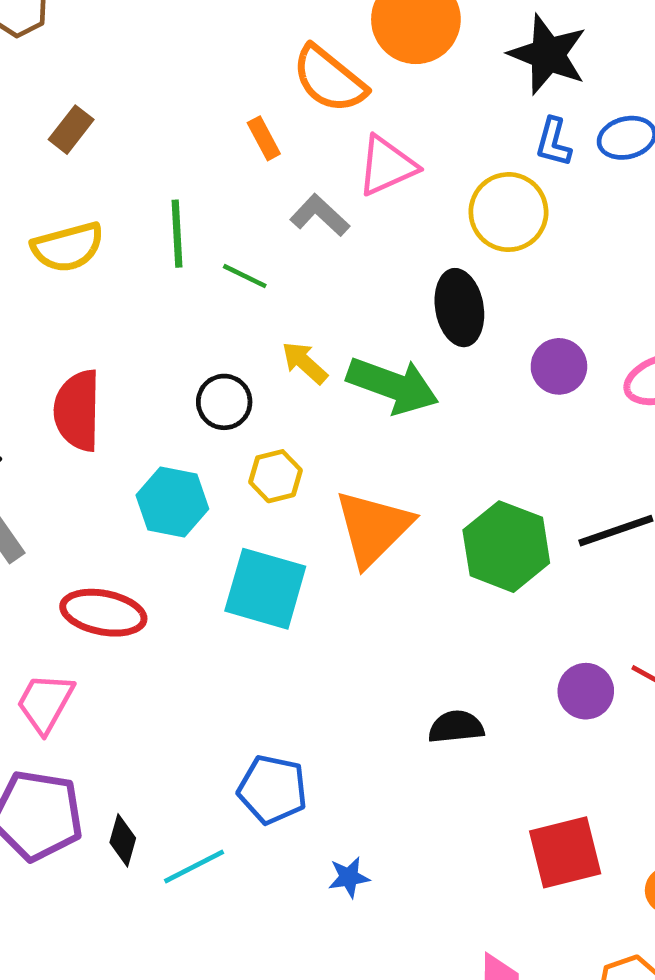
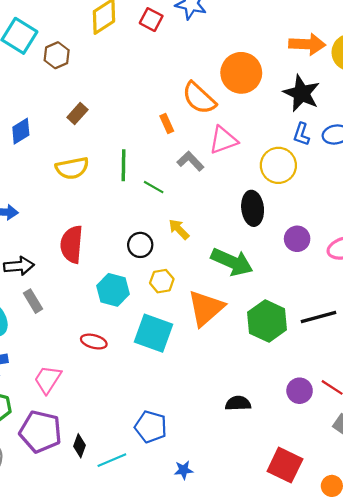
green arrow: (393, 385) -> (232, 262), moved
red ellipse: (103, 613) -> (94, 342), moved, size x0.7
red square: (565, 852) -> (285, 465), turned 36

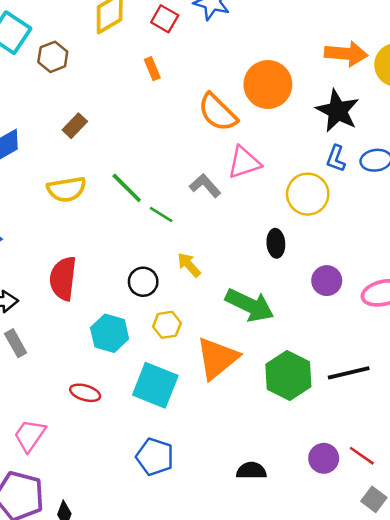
orange rectangle: (167, 124) -> (152, 69), moved
green line: (123, 165) -> (127, 188), turned -48
black ellipse: (253, 208) -> (276, 243), size x0.7
blue pentagon: (151, 427) -> (155, 457), moved

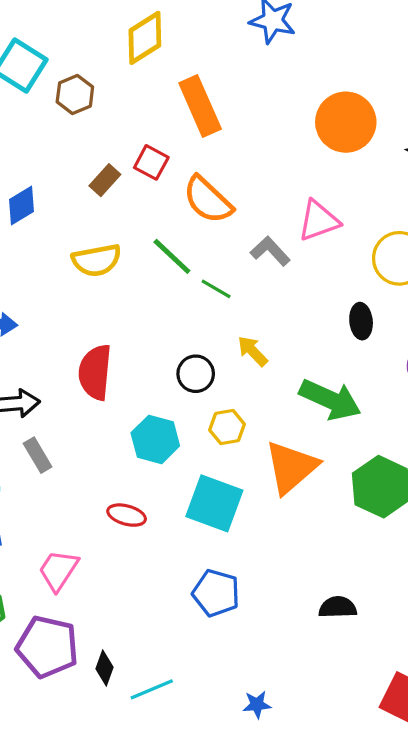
red square: (165, 19) -> (151, 162), moved
orange rectangle: (152, 69) -> (200, 106), size x2.0
orange semicircle: (218, 112) -> (208, 200), moved

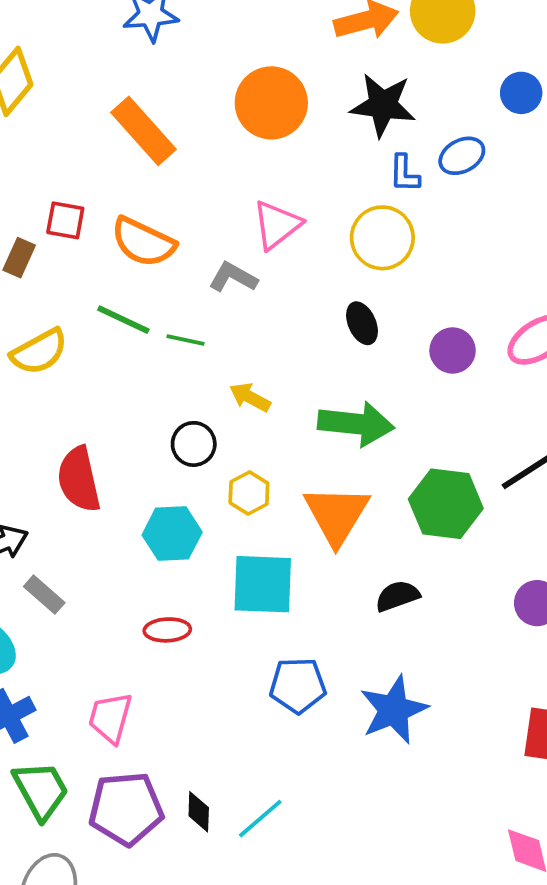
orange rectangle: (200, 106) -> (143, 131), moved
black semicircle: (338, 607) -> (397, 596), moved
blue star: (257, 705) -> (394, 710), moved, size x2.0

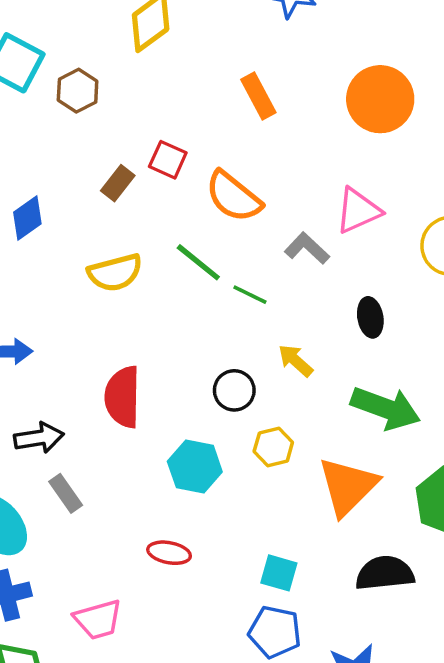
orange rectangle: (143, 131) -> (258, 96), size x0.7
black ellipse: (362, 323) -> (370, 317), moved
cyan square: (263, 584) -> (279, 573), moved, size x0.6
black semicircle: (397, 596) -> (385, 573), size x1.4
pink trapezoid: (110, 718) -> (98, 619), turned -135

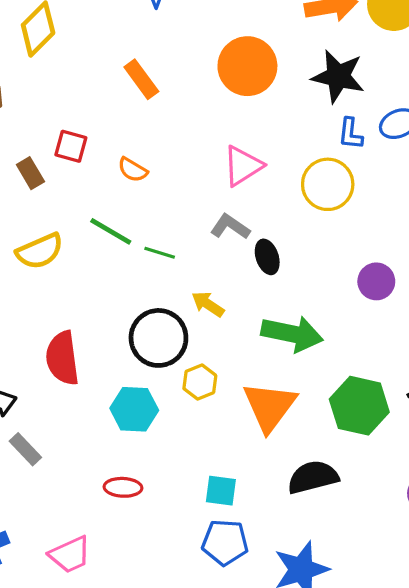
brown rectangle: (118, 183) -> (30, 173), turned -60
orange semicircle: (233, 197) -> (133, 170), size x0.6
gray L-shape: (307, 248) -> (230, 227), moved
black circle: (234, 390) -> (158, 338), size x1.6

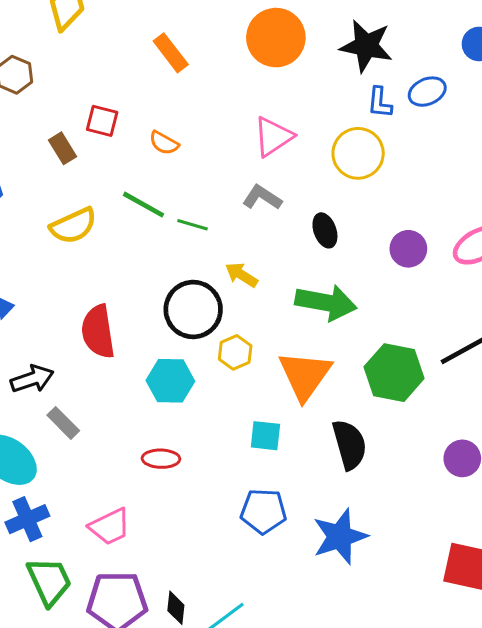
black ellipse: (267, 257) -> (325, 230), moved
black semicircle: (313, 477) -> (349, 445), turned 90
cyan square: (221, 491) -> (265, 436), moved

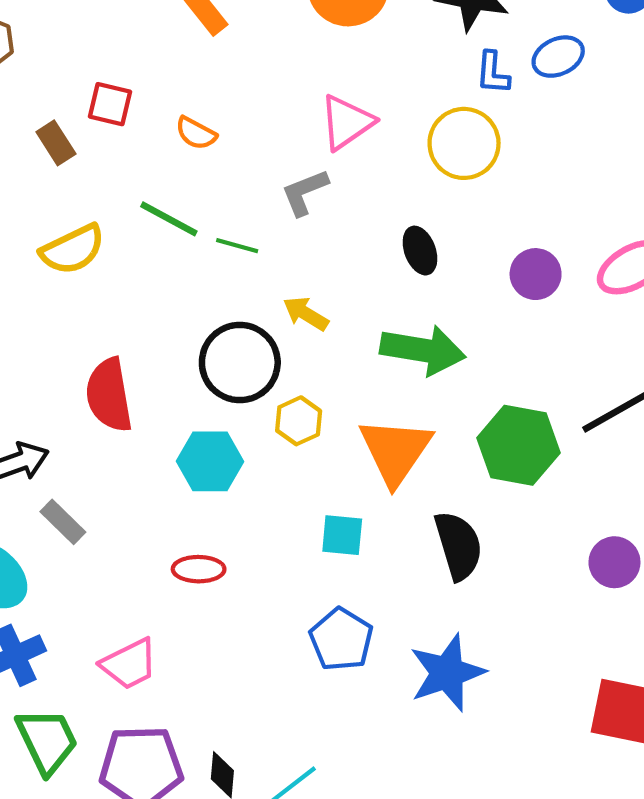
gray L-shape: (262, 197) -> (305, 192), moved, turned -54
blue pentagon: (264, 511) -> (341, 639), turned 30

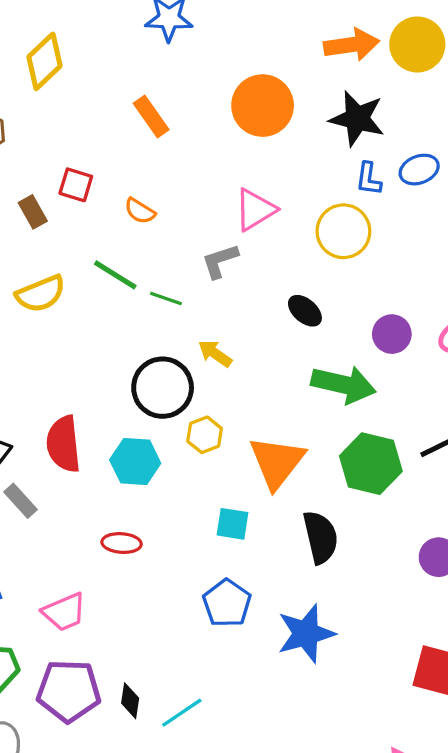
black ellipse: (420, 251) -> (305, 311), turned -32
green arrow: (423, 350) -> (344, 384), moved
red semicircle: (109, 395) -> (63, 444), moved

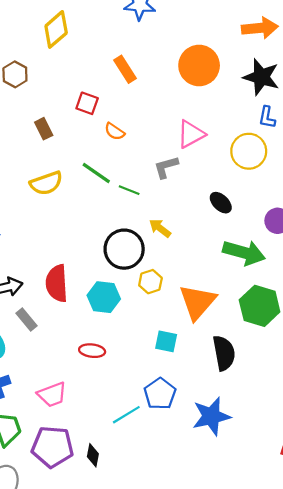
red square: (76, 185) -> (87, 103), moved
cyan line: (182, 713) -> (126, 415), moved

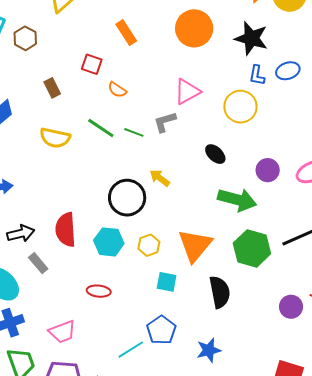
yellow semicircle: (46, 183) -> (55, 138), turned 32
green line: (129, 190) -> (134, 132), moved
yellow hexagon: (150, 282) -> (149, 245), moved
blue star: (211, 416) -> (209, 350), size x0.7

